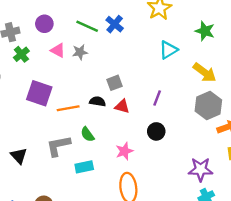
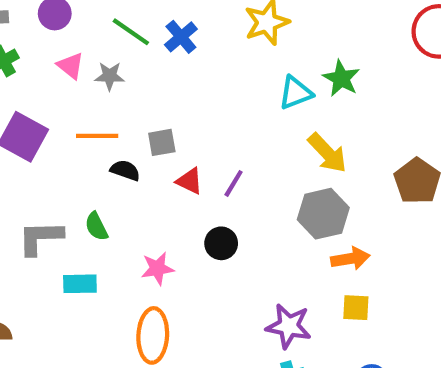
cyan triangle: (168, 50) -> (295, 93), moved
red triangle: (122, 106) -> (190, 181), moved
orange line: (68, 108) -> (97, 136), moved

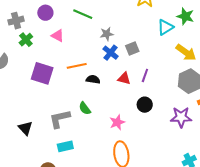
blue cross: (181, 37) -> (111, 53), moved
gray star: (110, 76) -> (107, 34), moved
gray square: (162, 142) -> (132, 49), moved
cyan rectangle: (80, 284) -> (65, 146), moved
purple star: (289, 326) -> (181, 117), moved

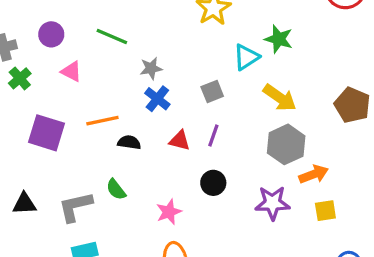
gray square: (132, 49) -> (212, 92), moved
black triangle: (25, 128) -> (24, 204), moved, turned -49

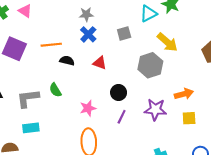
pink triangle: (71, 72) -> (25, 11), moved
purple line: (213, 135) -> (122, 117), moved
gray hexagon: (286, 144) -> (150, 65), moved

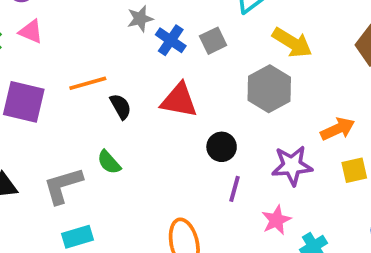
blue cross: (88, 34) -> (171, 40), moved
black semicircle: (67, 61) -> (121, 106), turned 56
red triangle: (100, 63) -> (179, 100), size x1.5
pink star: (88, 108) -> (276, 220), moved

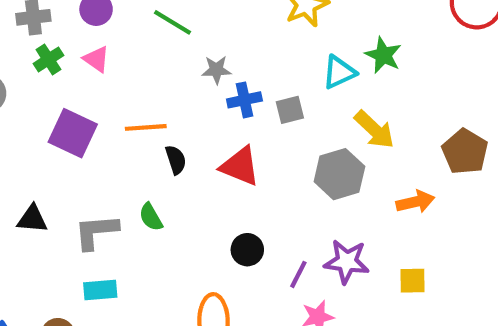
blue cross: (171, 40) -> (244, 100), turned 32
orange arrow: (338, 129) -> (415, 202), moved
black circle: (222, 147) -> (247, 250), moved
purple line: (235, 189) -> (298, 274), moved

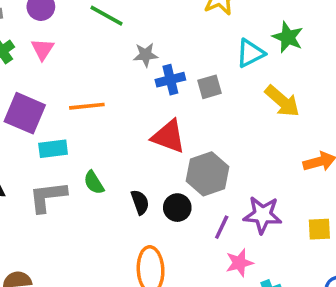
pink triangle: (96, 59) -> (43, 49), turned 30
black semicircle: (176, 160) -> (140, 202), moved
gray hexagon: (339, 174) -> (208, 174), moved
cyan rectangle: (100, 290) -> (53, 149), moved

